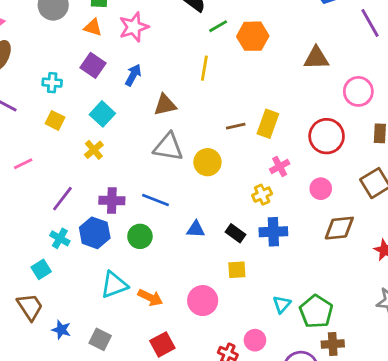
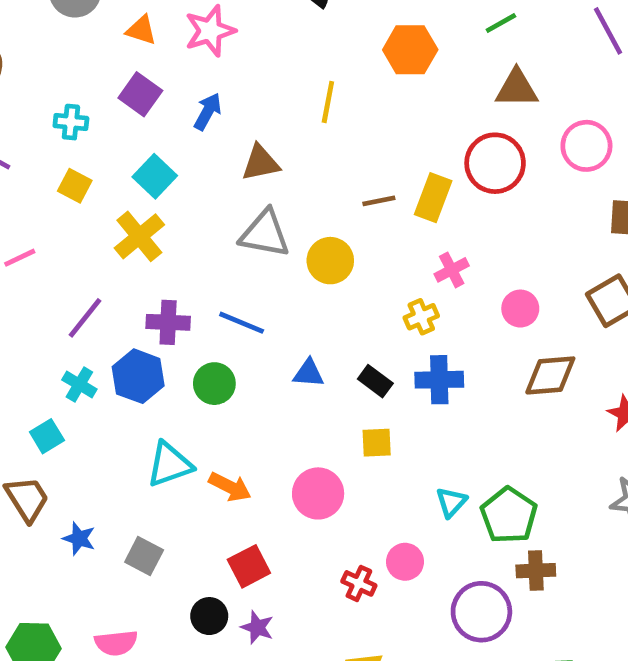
green line: (218, 26) -> (501, 23), moved
red circle: (327, 136) -> (495, 163), moved
yellow cross: (94, 150) -> (139, 236), size x1.5

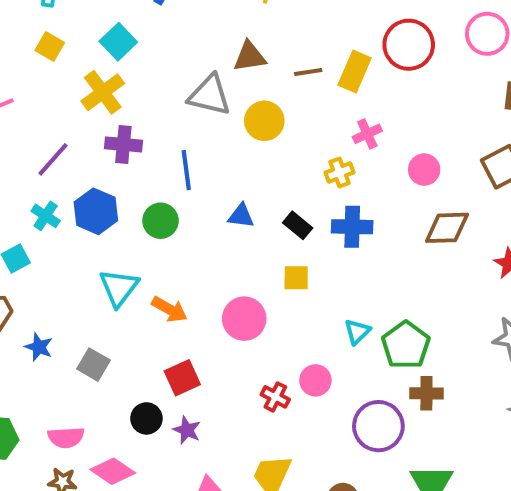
brown triangle: (260, 163) -> (250, 56), moved
purple cross: (168, 322) -> (123, 144), moved
blue line: (242, 323) -> (186, 170), turned 57
cyan triangle: (169, 464) -> (119, 288), turned -36

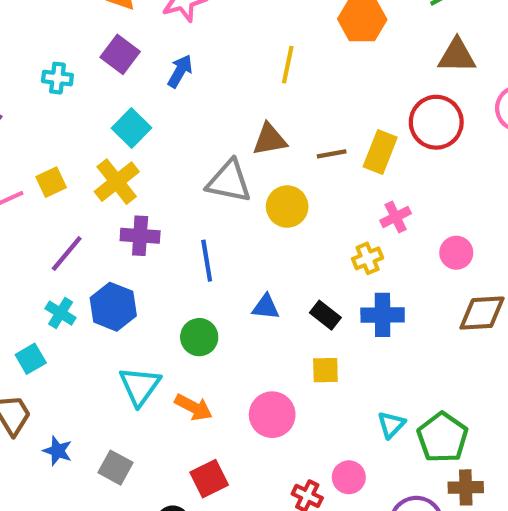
yellow square: (50, 46) -> (51, 182), moved, turned 36
green circle: (161, 221) -> (199, 337), moved

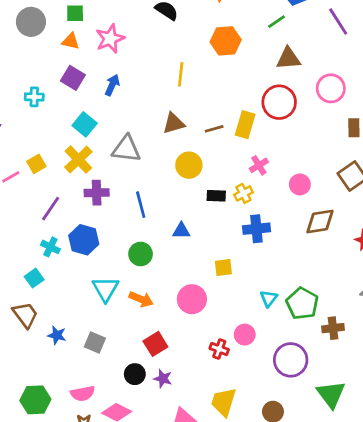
gray triangle: (229, 181) -> (126, 149), moved
black rectangle: (325, 315) -> (216, 196), moved, turned -30
brown cross: (466, 487) -> (333, 328), moved

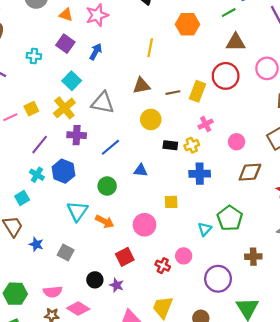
blue line: (141, 205) -> (110, 147), turned 60
green pentagon: (302, 303) -> (230, 218), moved
red square: (155, 344) -> (125, 257), moved

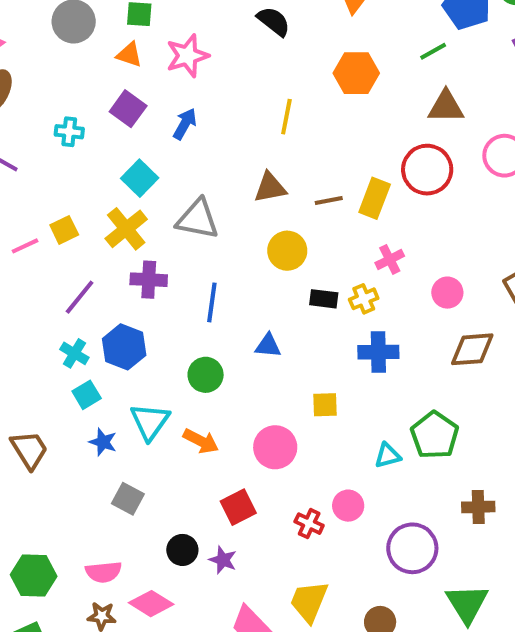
blue line: (110, 147) -> (212, 302), turned -42
cyan square: (22, 198) -> (87, 395), moved
cyan triangle: (205, 229) -> (388, 456), turned 32
blue star: (36, 244) -> (103, 442), moved

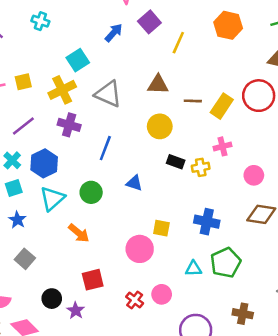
purple square: (128, 109) -> (149, 22), moved
blue cross: (378, 352) -> (207, 222), moved
cyan triangle: (150, 422) -> (52, 199), moved
pink circle: (275, 447) -> (140, 249), moved

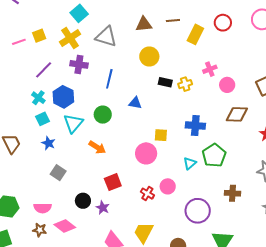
red circle: (259, 96) -> (223, 23), size x0.7
brown line: (193, 101) -> (173, 20), moved
pink cross: (222, 146) -> (210, 69), moved
cyan triangle: (193, 269) -> (190, 163), turned -32

